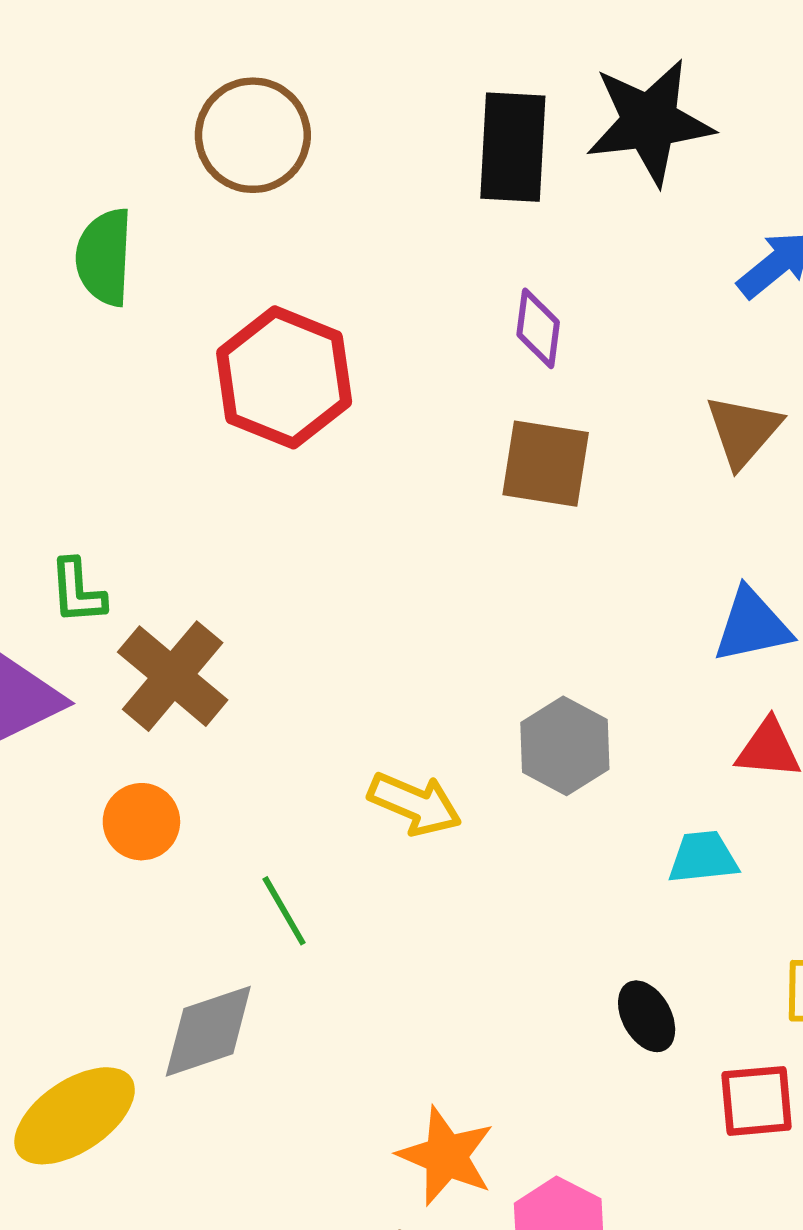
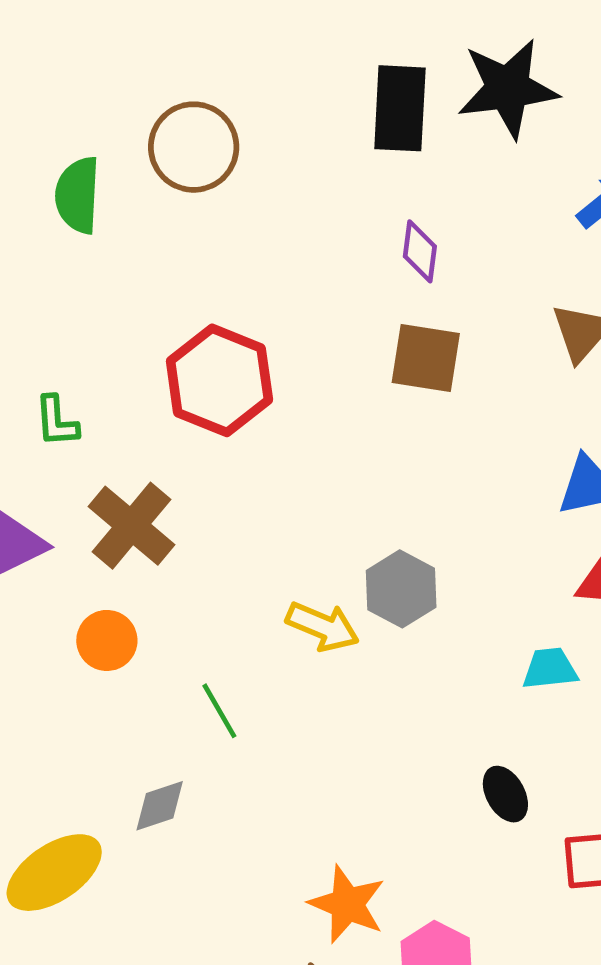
brown circle: (253, 135) -> (194, 147), moved
red hexagon: (284, 377) -> (219, 380), moved
green L-shape: (78, 591) -> (56, 421), moved
gray hexagon: (565, 746) -> (401, 589), moved
gray diamond: (208, 1031) -> (160, 806), size x0.7

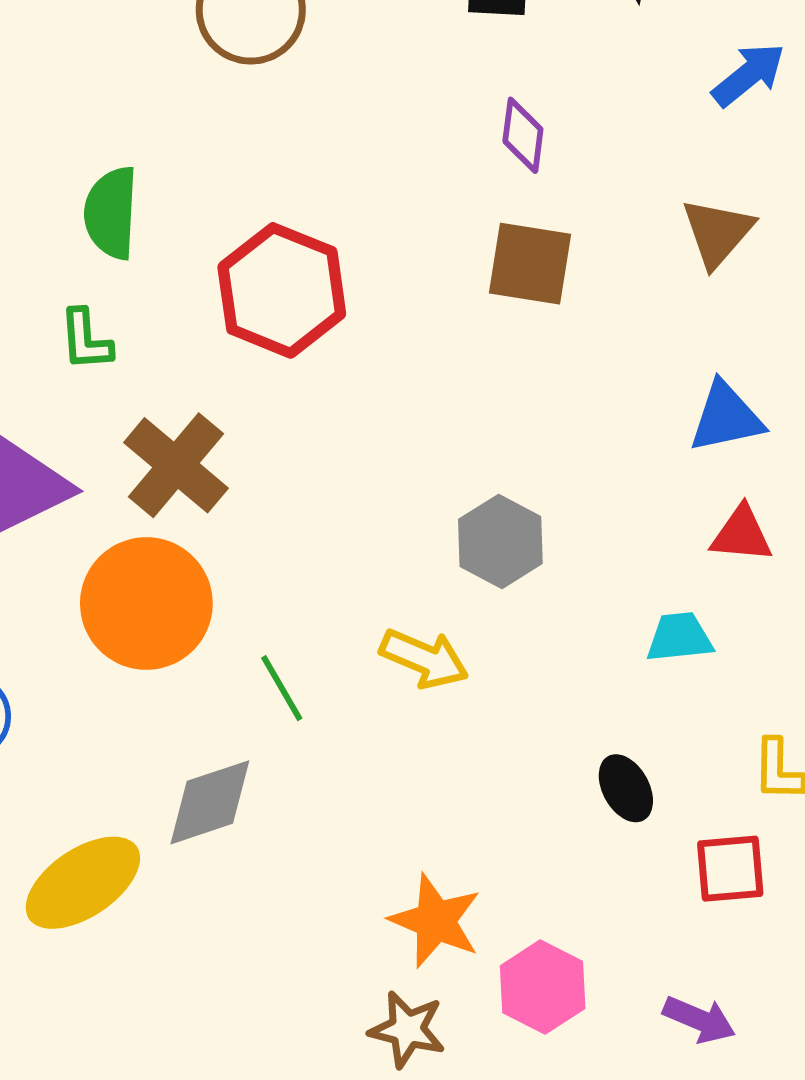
green semicircle: (78, 195) -> (111, 213), moved
yellow arrow: (323, 626) -> (424, 659), moved
orange circle: (107, 640) -> (146, 604), size x1.8
gray diamond: (160, 806) -> (210, 802), size x1.4

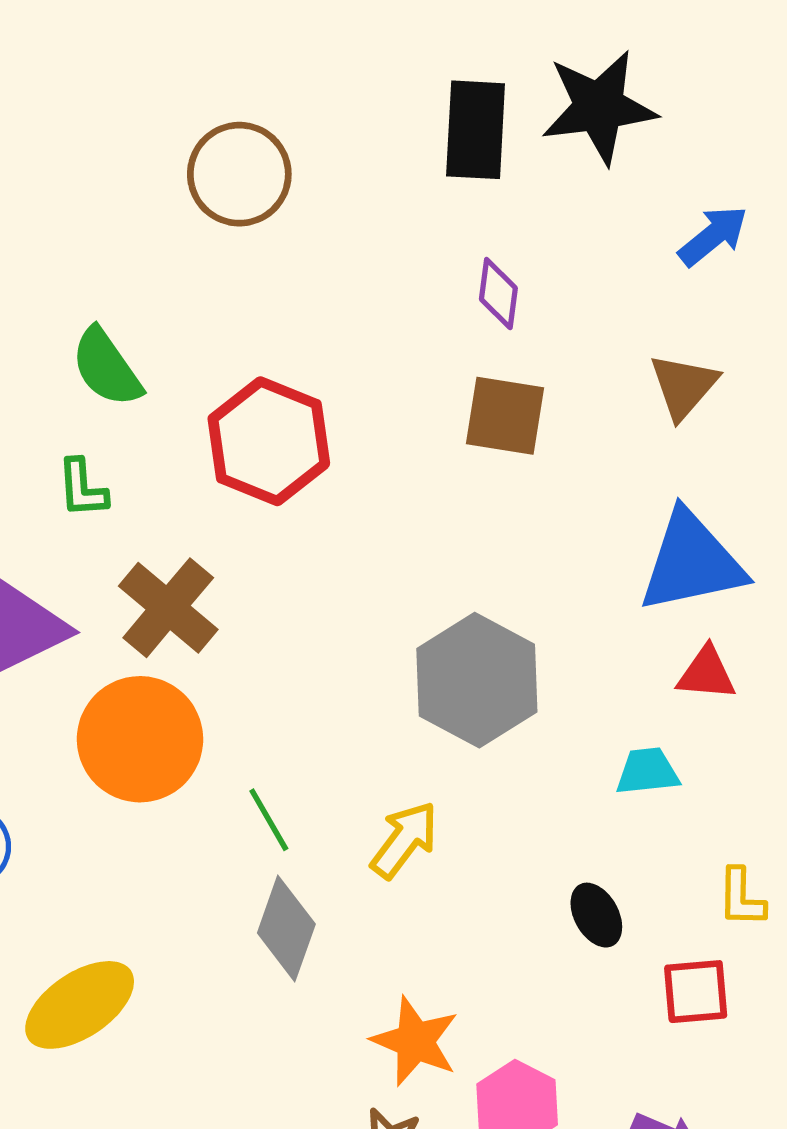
green semicircle: (111, 213) -> (106, 367), turned -38
blue triangle: (726, 417) -> (692, 562), size x1.5
gray hexagon: (500, 541) -> (477, 680), size x1.5
yellow arrow: (424, 659) -> (404, 840), moved, turned -76
gray diamond: (210, 802) -> (286, 928), moved, turned -52

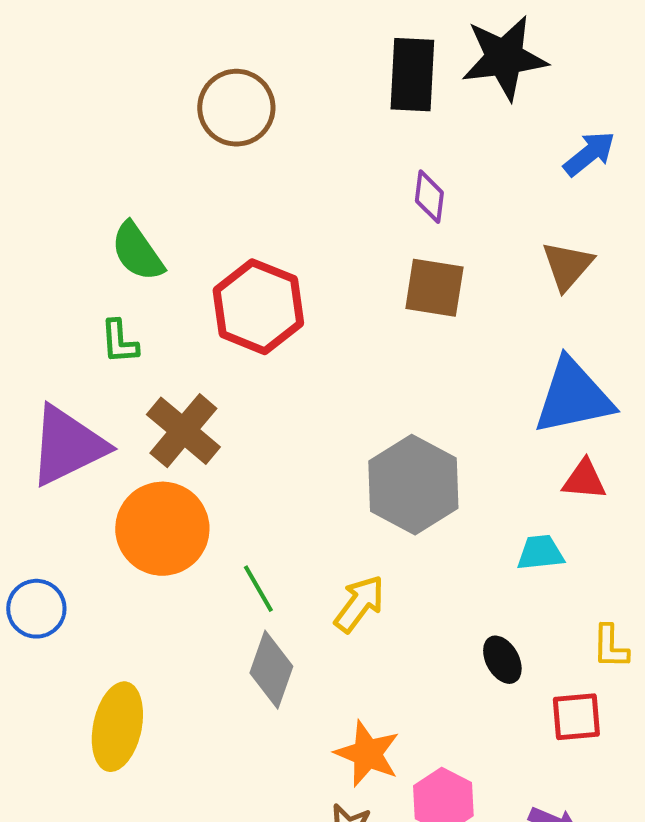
yellow ellipse: (80, 1005) -> (117, 727), turned -44

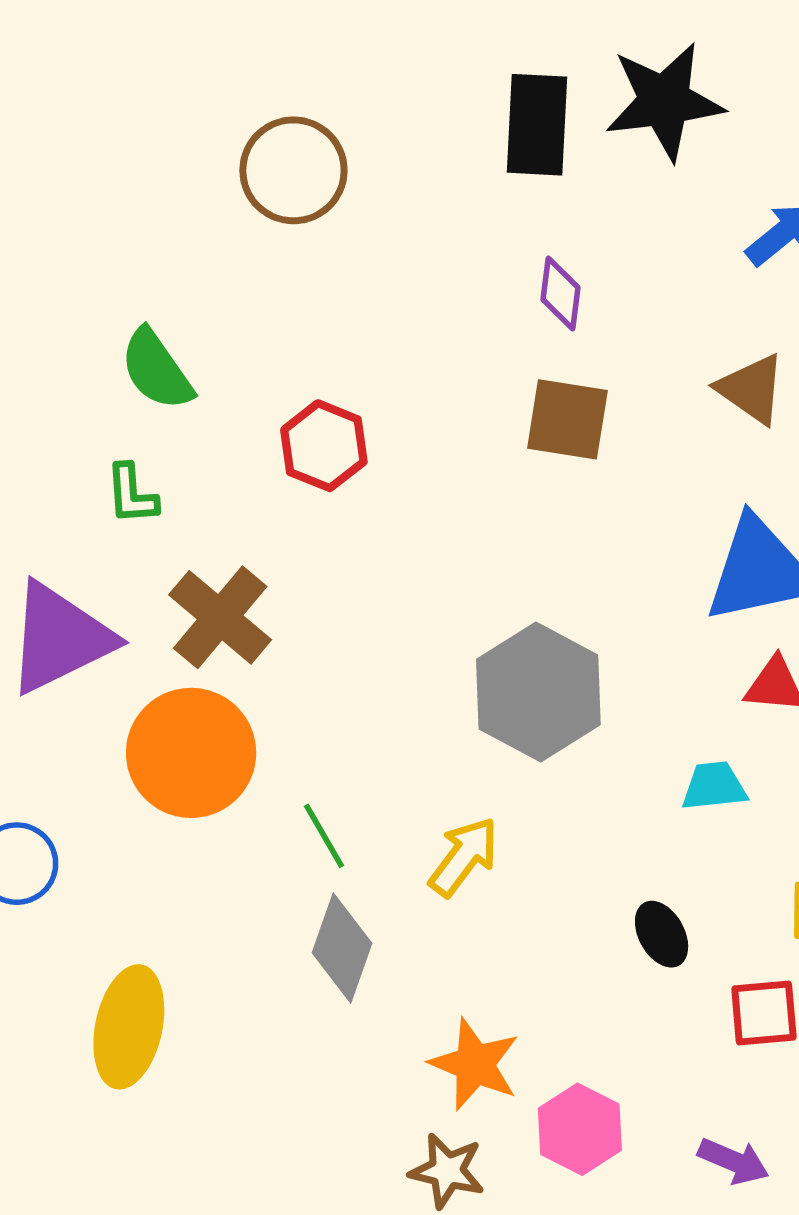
brown triangle: (567, 266) -> (751, 389), turned -36
red hexagon: (258, 307) -> (324, 446), size x0.7

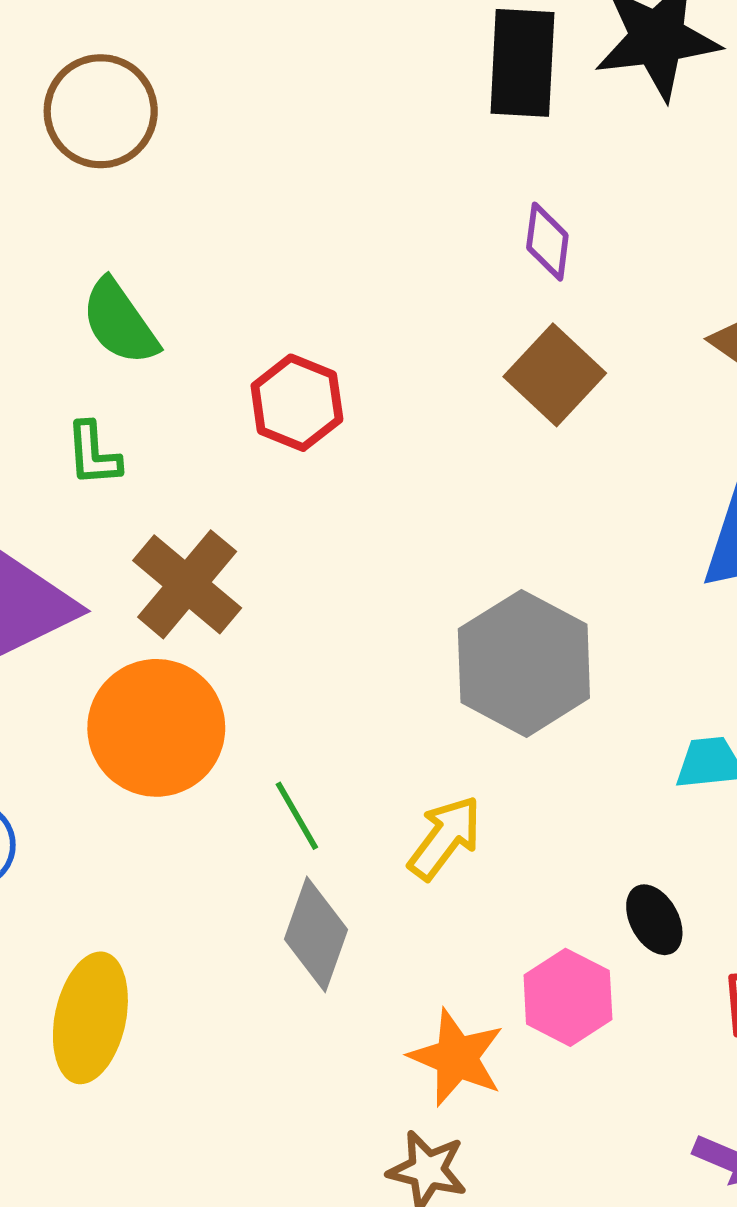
brown circle: (293, 170) -> (101, 111), moved
brown square: (567, 419) -> (555, 375), turned 34
pink hexagon: (580, 1129) -> (568, 997), moved

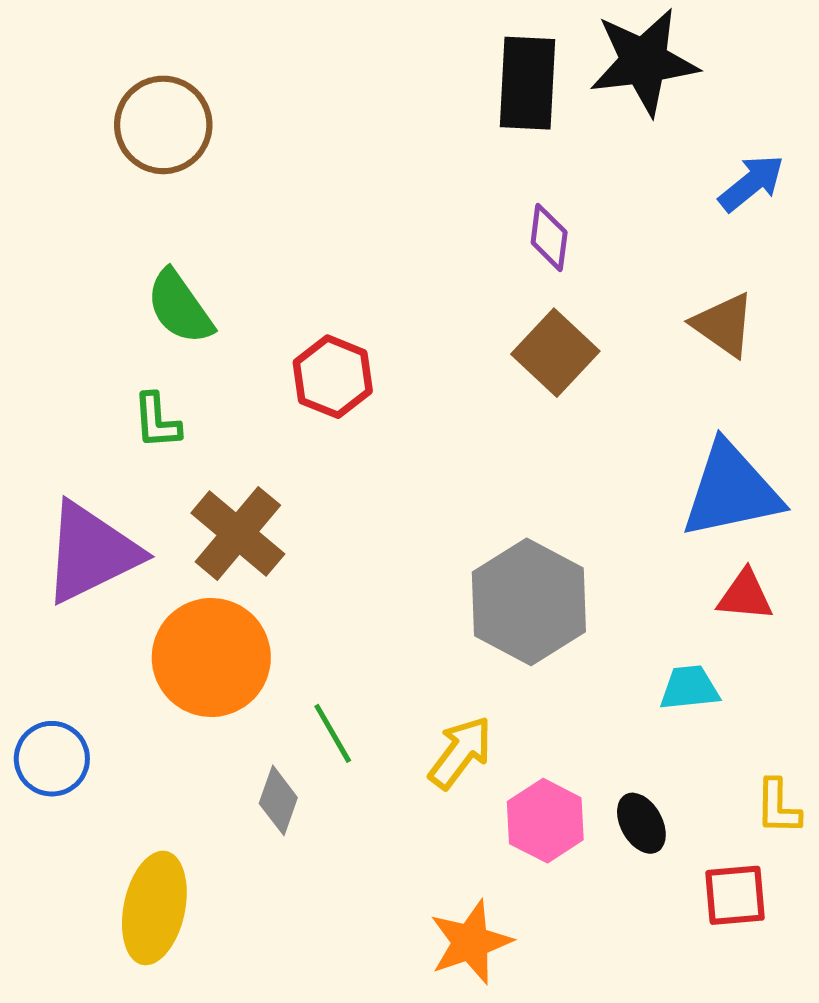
gray diamond: (316, 934) -> (278, 800), moved, size x0.7
pink hexagon: (568, 997) -> (545, 821), moved
orange star: (457, 1057) -> (471, 942), turned 30

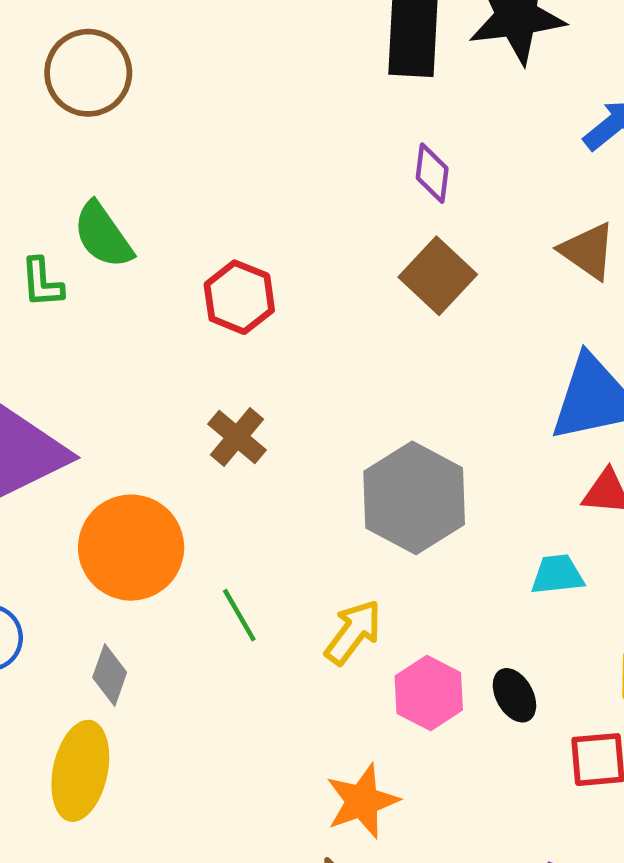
green L-shape: (157, 421) -> (42, 283), moved
brown cross: (238, 534) -> (237, 437), moved, size x0.7
gray diamond: (278, 800) -> (110, 675), moved

